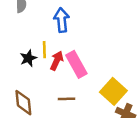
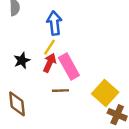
yellow line: (44, 50) -> (50, 47), moved, turned 35
brown line: (67, 99) -> (60, 91), moved

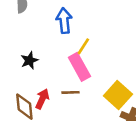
yellow line: (50, 47) -> (83, 46), moved
red arrow: (50, 63) -> (42, 99), moved

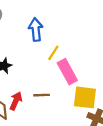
pink rectangle: (79, 67) -> (67, 72), moved
yellow square: (118, 95) -> (85, 97), turned -35

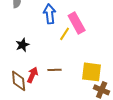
pink rectangle: (67, 72) -> (77, 23), moved

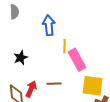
pink rectangle: (77, 23) -> (77, 60), moved
yellow line: (65, 34) -> (64, 46), turned -32

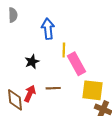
black star: (21, 58) -> (32, 62), moved

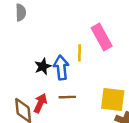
blue arrow: (48, 29) -> (61, 68), moved
pink rectangle: (77, 64) -> (102, 37), moved

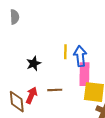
pink rectangle: (102, 37) -> (84, 74), moved, turned 30
blue arrow: (61, 68) -> (80, 56), moved

